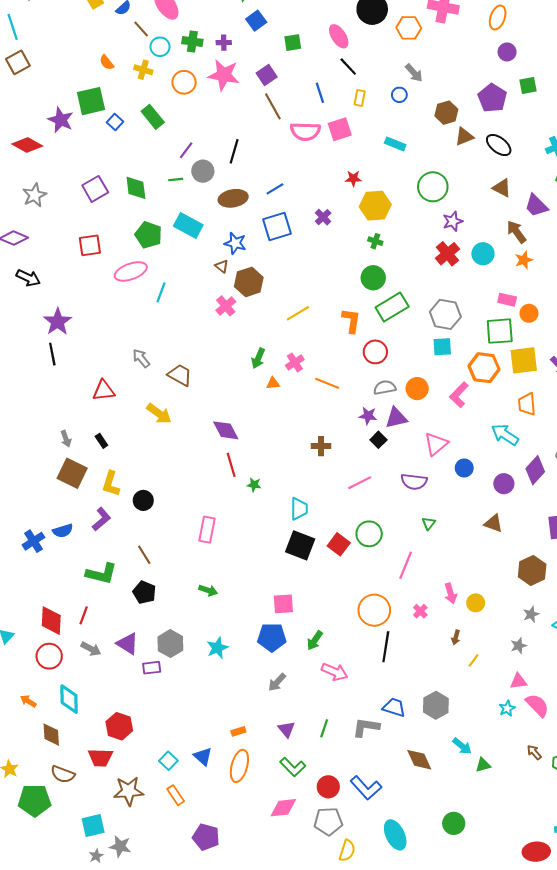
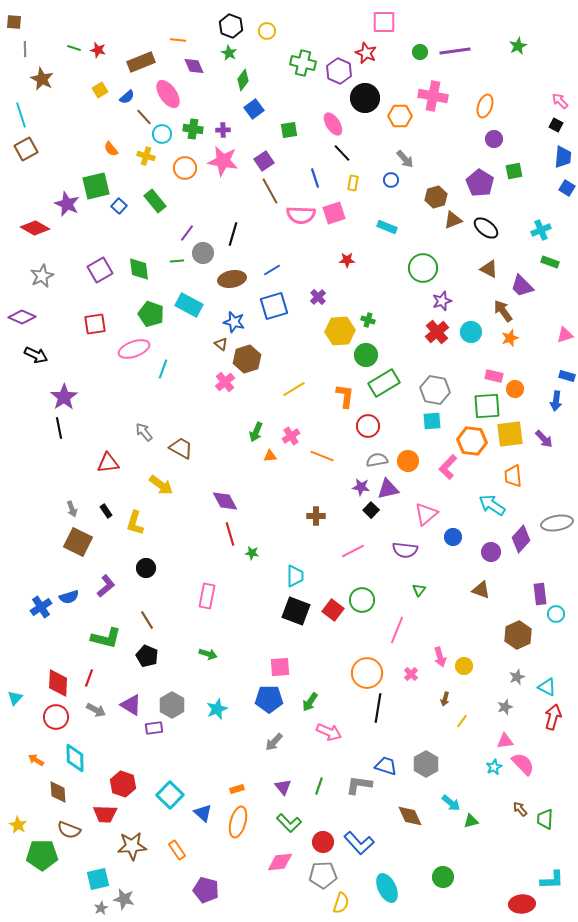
yellow hexagon: (375, 206) -> (340, 331), moved
yellow L-shape: (111, 484) -> (135, 523), moved
cyan square: (168, 761) -> (170, 795), moved, size x1.5

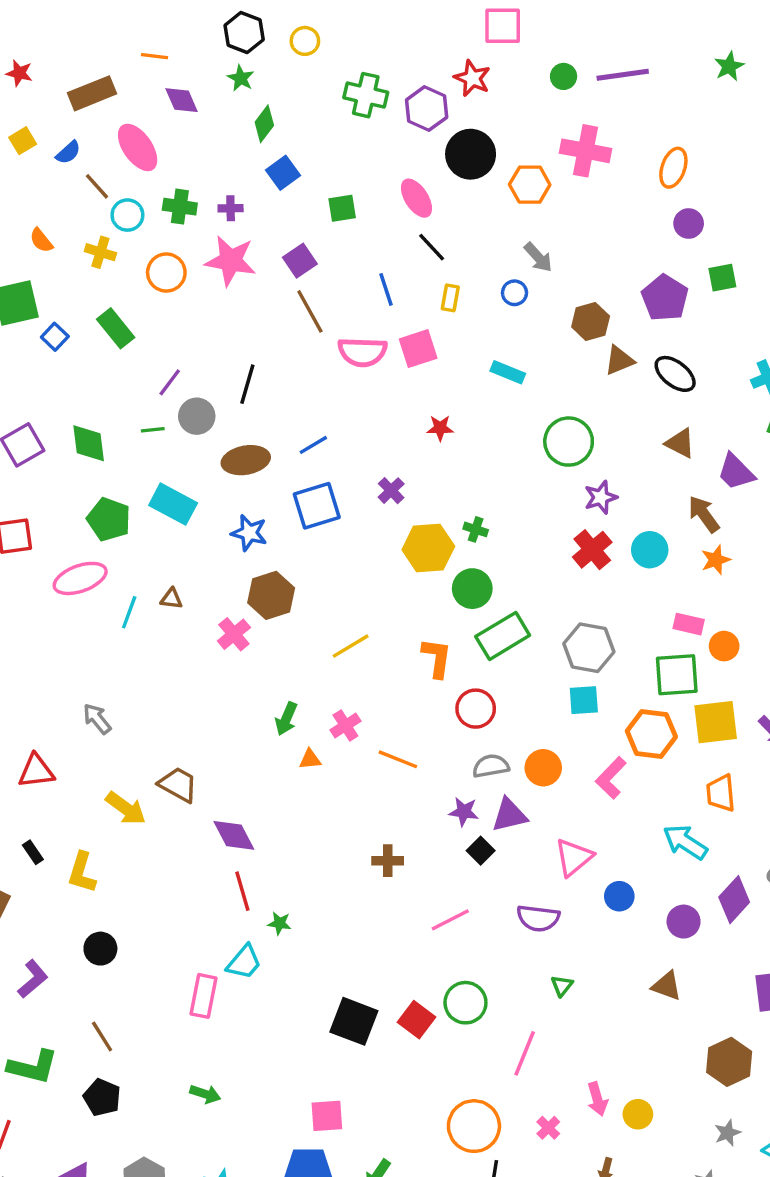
brown triangle: (221, 344) -> (171, 599), moved, turned -32
brown trapezoid: (181, 448) -> (178, 785), moved
cyan trapezoid: (295, 576) -> (244, 962), moved, turned 40

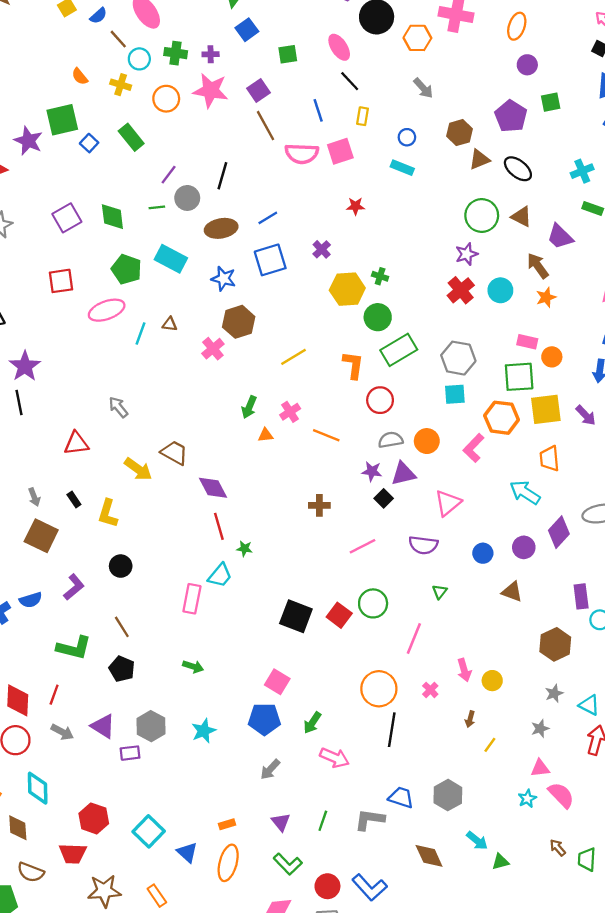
blue circle: (515, 293) -> (407, 137), moved
green circle: (569, 442) -> (482, 216), moved
blue circle: (619, 896) -> (483, 553), moved
pink square: (327, 1116) -> (277, 682), turned 35

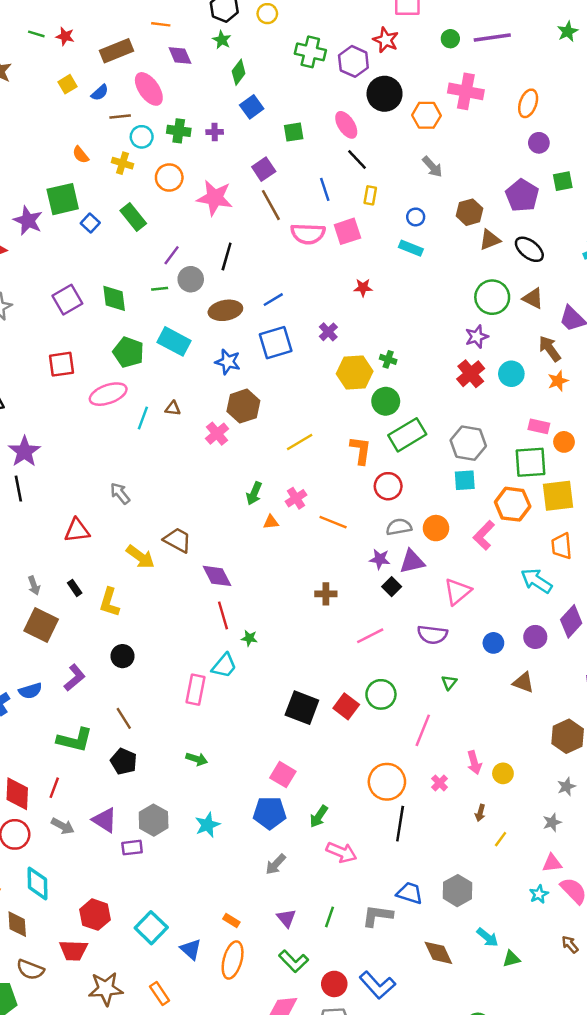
brown line: (118, 39) -> (120, 116), turned -54
pink star: (211, 90) -> (215, 198), moved
orange rectangle: (227, 824) -> (231, 921), turned 49

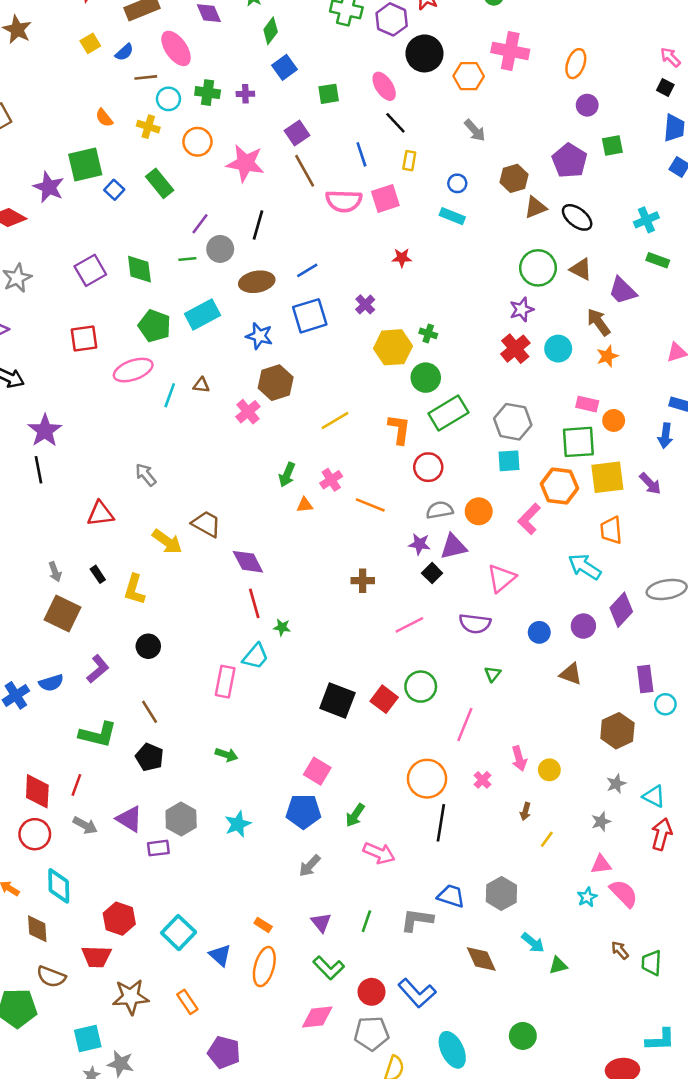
cyan rectangle: (174, 341) -> (203, 315), turned -56

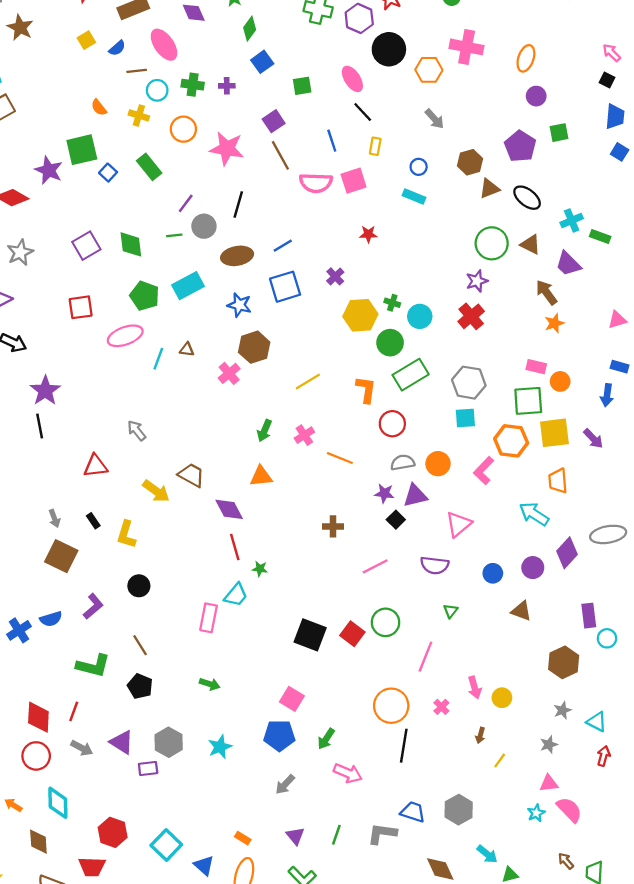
cyan cross: (646, 220) -> (572, 220), moved
cyan circle: (558, 349) -> (420, 316), moved
orange triangle: (305, 505) -> (261, 476), moved, size x1.5
red arrow: (662, 834) -> (604, 756), size x0.7

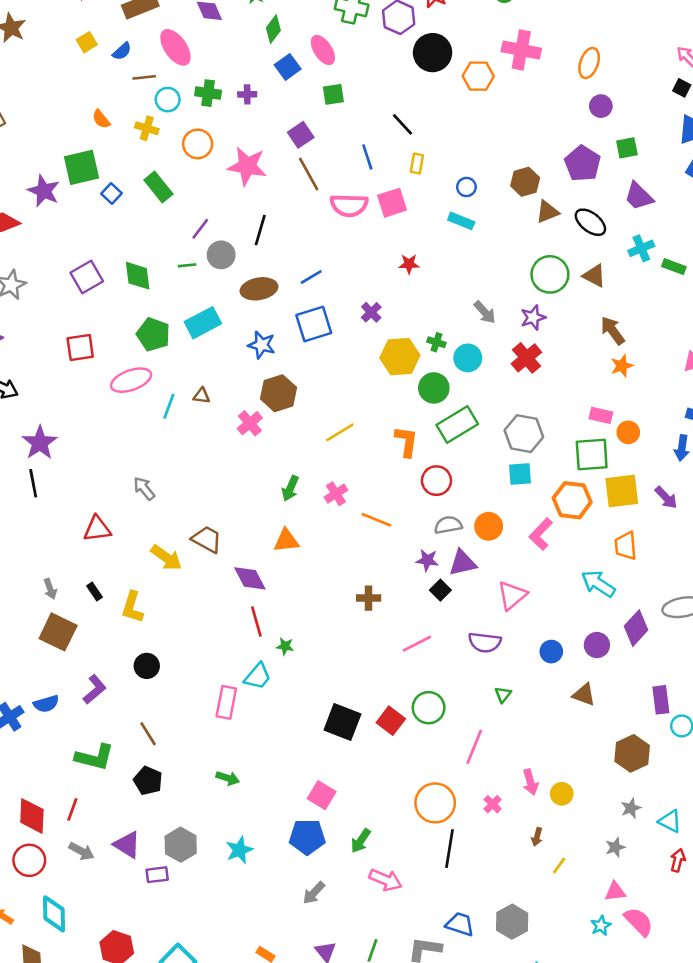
pink ellipse: (352, 79) -> (323, 50), moved
gray arrow: (435, 119) -> (485, 312), moved
purple trapezoid: (568, 264) -> (639, 196), moved

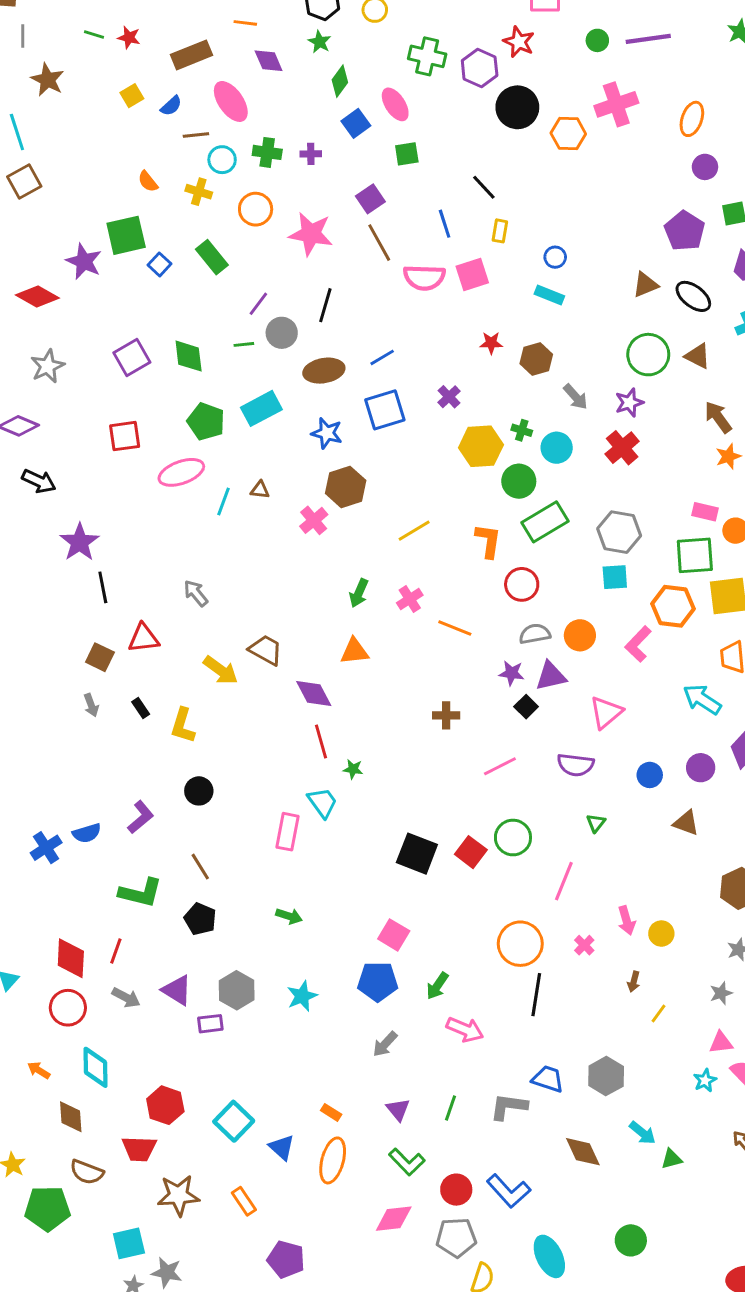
pink cross: (521, 50) -> (616, 104), turned -30
brown hexagon: (525, 182) -> (536, 359), moved
black line: (33, 483) -> (103, 587), moved
brown square: (58, 632) -> (100, 657), moved, size x0.7
cyan trapezoid: (258, 676) -> (322, 803), turned -76

